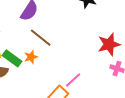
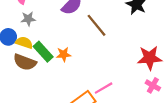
brown line: (41, 38) -> (96, 25), moved

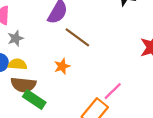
brown line: (96, 25) -> (77, 37), moved
green rectangle: (43, 52) -> (34, 100), moved

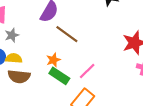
pink line: (113, 91) -> (87, 71), moved
green rectangle: (34, 100) -> (59, 76), moved

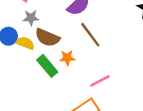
brown semicircle: (19, 76) -> (47, 38), moved
green rectangle: (59, 76) -> (47, 66), moved

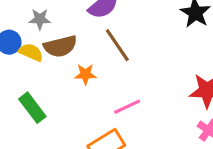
brown semicircle: (47, 38) -> (60, 46), turned -40
green rectangle: (47, 66) -> (32, 108), moved

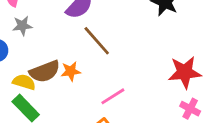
brown semicircle: (60, 46) -> (45, 71), moved
yellow semicircle: (31, 52) -> (24, 82), moved

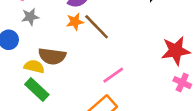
brown semicircle: (45, 71) -> (52, 56), turned 32
orange star: (71, 71) -> (75, 22), moved

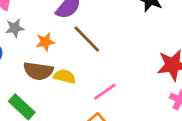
orange star: (75, 22) -> (45, 42), moved
yellow semicircle: (34, 66) -> (65, 76), moved

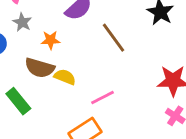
gray star: (15, 28) -> (22, 22), turned 30
brown line: (87, 39) -> (114, 38), moved

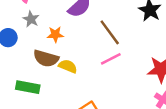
pink line: (102, 97) -> (111, 59), moved
green rectangle: (18, 101) -> (28, 87), turned -40

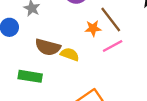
orange star: (55, 34) -> (93, 28), moved

